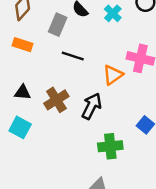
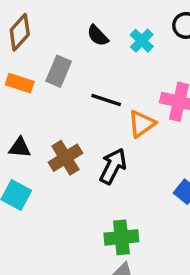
gray rectangle: (58, 25) -> (59, 71), moved
black line: (73, 56) -> (106, 100), moved
green cross: (110, 146) -> (121, 237), moved

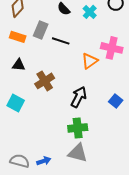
black line: (106, 100) -> (61, 41), moved
black triangle: (20, 148) -> (19, 65), moved
black arrow: (113, 166) -> (79, 97), moved

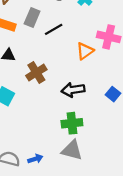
black line: (61, 41) -> (54, 29), turned -48
black arrow: (79, 97) -> (73, 90), turned -125

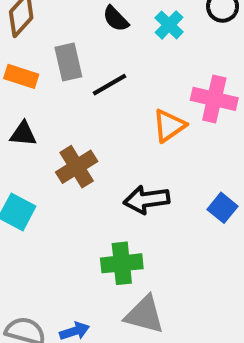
gray rectangle: (32, 18) -> (68, 62), turned -36
green cross: (72, 123) -> (122, 263), moved

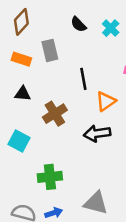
black line: (110, 85) -> (83, 79), moved, turned -70
orange triangle: (169, 126) -> (106, 101), moved
green cross: (122, 263) -> (50, 177), moved

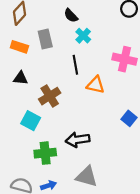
cyan cross: (111, 28) -> (83, 36), moved
orange triangle: (106, 101) -> (96, 85), turned 48
black arrow: (97, 133) -> (78, 140), moved
cyan square: (19, 141) -> (31, 121), moved

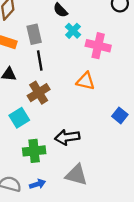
pink cross: (125, 59) -> (98, 46), moved
black line: (75, 65) -> (40, 61), moved
cyan square: (31, 121) -> (19, 118), turned 30

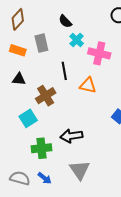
black line: (40, 61) -> (64, 71), moved
gray triangle: (76, 175) -> (80, 170), turned 40
blue arrow: (38, 184) -> (45, 178), turned 56

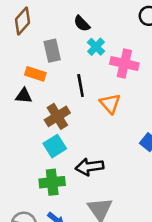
orange rectangle: (18, 50) -> (35, 74), moved
orange triangle: (88, 85) -> (110, 104), turned 36
cyan square: (28, 118) -> (55, 146), moved

